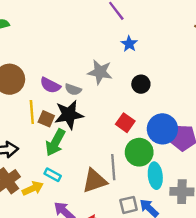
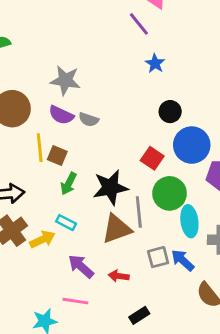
gray star: (100, 72) -> (65, 80), moved
black star: (69, 115) -> (110, 187), moved
blue circle: (162, 129) -> (192, 145), moved
green arrow: (55, 142) -> (69, 184), size x0.7

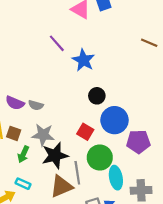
purple line: (139, 24) -> (57, 43), moved
blue star: (155, 63) -> (84, 60), size x1.5
gray star: (65, 80) -> (43, 135), moved

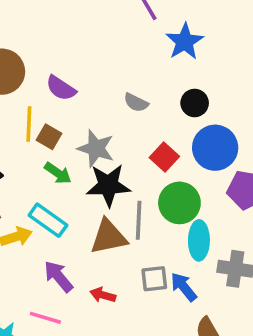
gray semicircle: (36, 105) -> (136, 103), moved
green arrow: (23, 154) -> (58, 173), turned -91
cyan rectangle: (23, 184) -> (48, 220), size x1.5

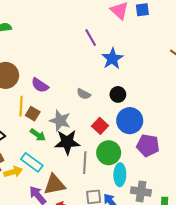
brown triangle: (109, 237) -> (54, 184), moved

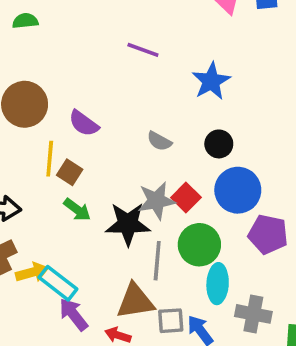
purple line: (91, 38) -> (143, 50), moved, turned -42
gray star: (60, 121) -> (156, 201), moved, turned -30
cyan rectangle: (32, 162) -> (58, 283), moved
brown triangle: (54, 184) -> (135, 301), moved

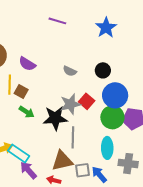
blue star: (211, 81) -> (106, 28), moved
green circle: (199, 245) -> (112, 117), moved

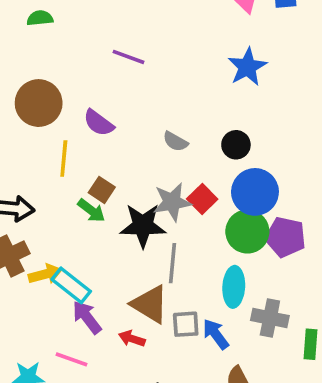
purple line: (57, 21) -> (129, 57), moved
brown square: (21, 92) -> (102, 190), moved
brown triangle: (62, 161) -> (150, 304), turned 40

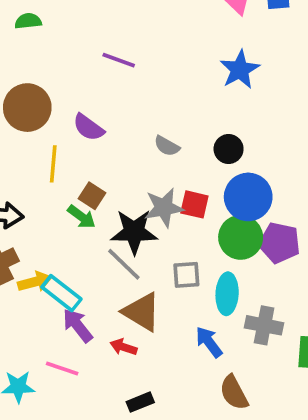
red square: (202, 199) -> (194, 204), turned -32
gray line: (172, 263) -> (124, 264), moved, turned -51
gray square: (186, 324) -> (186, 275), moved

